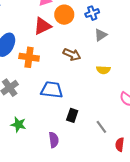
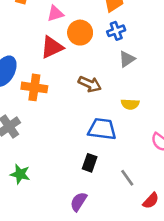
blue trapezoid: (52, 90) -> (102, 129), moved
purple semicircle: (54, 140) -> (79, 202), moved, turned -140
red semicircle: (120, 145) -> (151, 201), turned -144

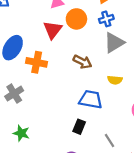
red triangle: (52, 47) -> (53, 30), turned -30
gray triangle: (127, 59) -> (114, 43), size x1.5

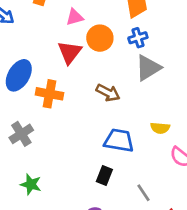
yellow semicircle: (115, 80) -> (160, 128), moved

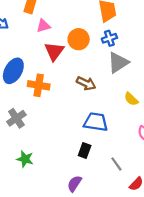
pink triangle: (75, 17) -> (43, 26), moved
yellow semicircle: (160, 128) -> (131, 99), moved, turned 40

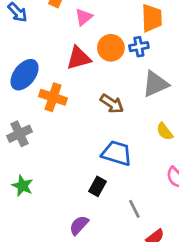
pink triangle: (43, 26) -> (84, 17), moved, turned -32
blue cross: (109, 38) -> (139, 47), moved
red triangle: (54, 51) -> (79, 58), turned 30

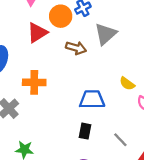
orange cross: (53, 97) -> (34, 82), moved
brown arrow: (112, 104) -> (76, 48), moved
yellow semicircle: (165, 131) -> (127, 84), moved

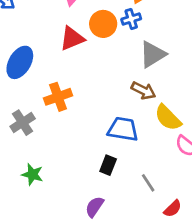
brown arrow: (76, 48) -> (143, 91), moved
orange cross: (34, 82) -> (58, 97), turned -30
yellow semicircle: (127, 84) -> (168, 118), size x1.5

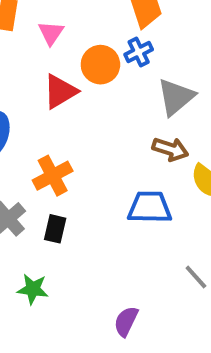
black rectangle: (108, 165) -> (55, 229), moved

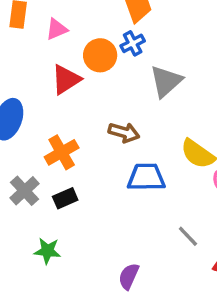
pink triangle: (51, 33) -> (57, 29), turned 35
brown arrow: (170, 149) -> (124, 132), moved
black rectangle: (55, 229) -> (65, 198), turned 55

